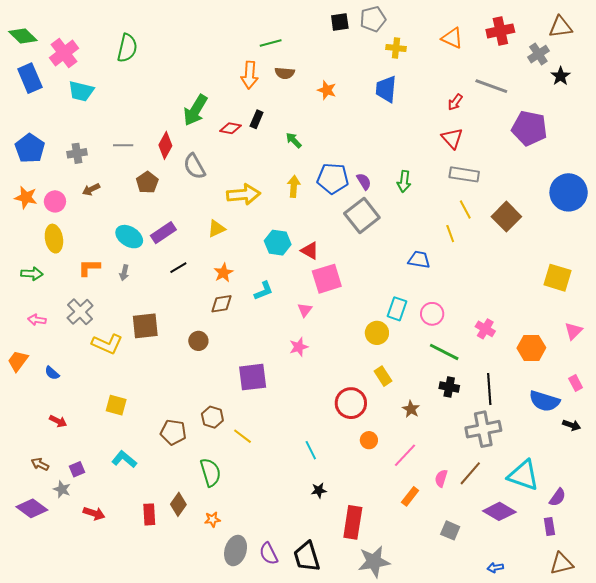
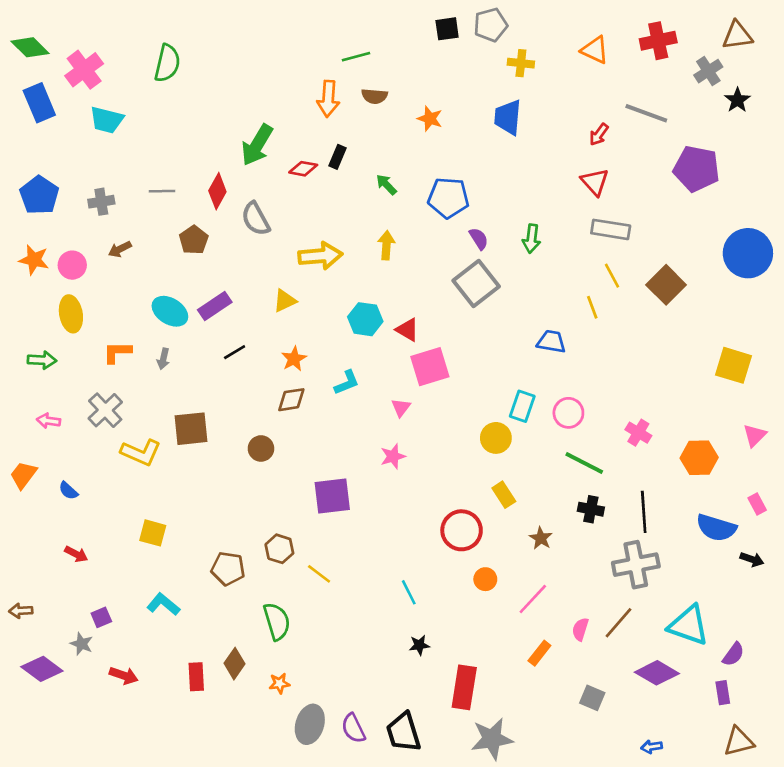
blue pentagon: (333, 178) -> (448, 198), moved
brown arrow: (40, 464) -> (21, 611), moved, turned -30

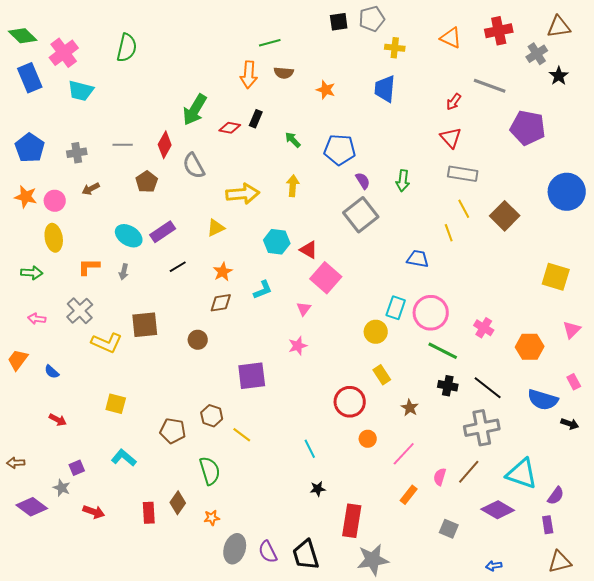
pink square: (430, 367) -> (326, 278), turned -32
pink circle: (568, 413) -> (431, 313), size x1.5
black line: (644, 512) -> (488, 388), turned -48

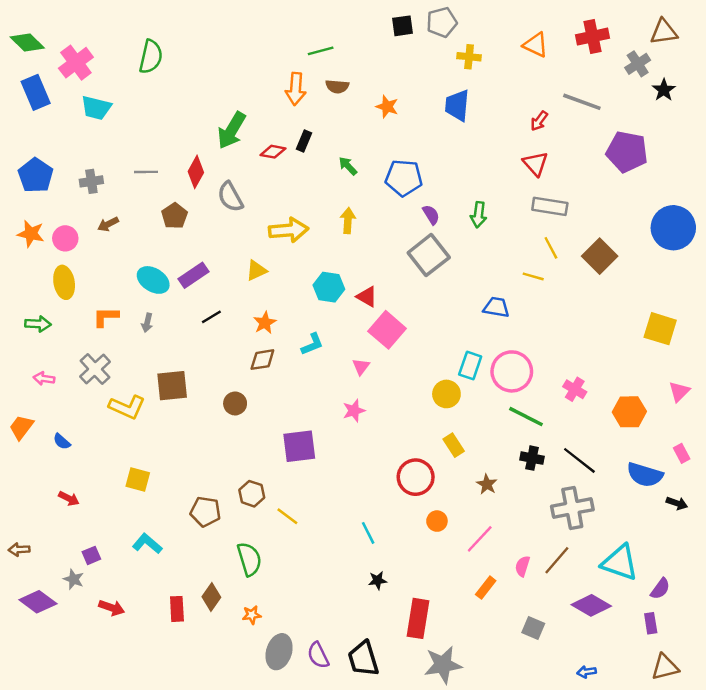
yellow line: (449, 233) -> (533, 276), turned -54

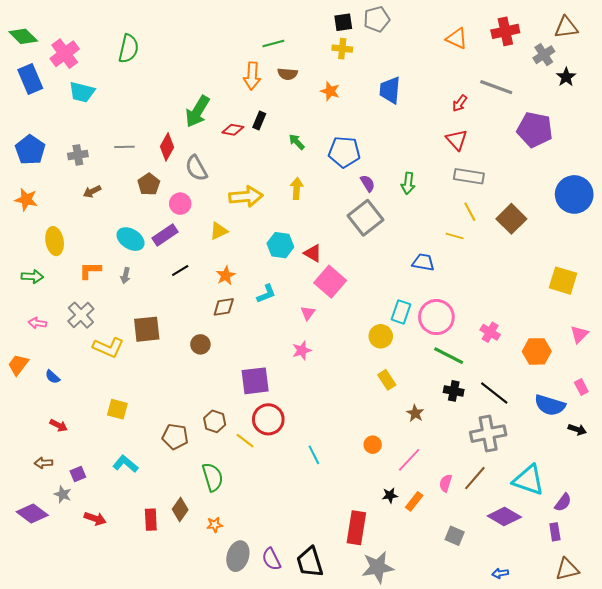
yellow cross: (469, 57) -> (342, 49), moved
pink circle: (65, 238) -> (180, 204), moved
red circle: (416, 477) -> (268, 419), moved
brown arrow: (19, 550) -> (43, 463), moved
black star: (378, 580) -> (390, 495), moved

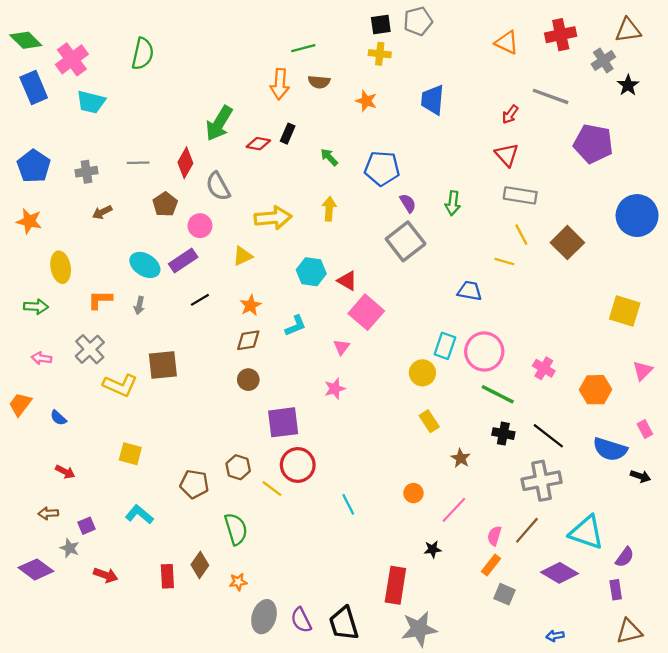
brown circle: (200, 344) -> (248, 380), moved
orange rectangle: (414, 501) -> (491, 565), moved

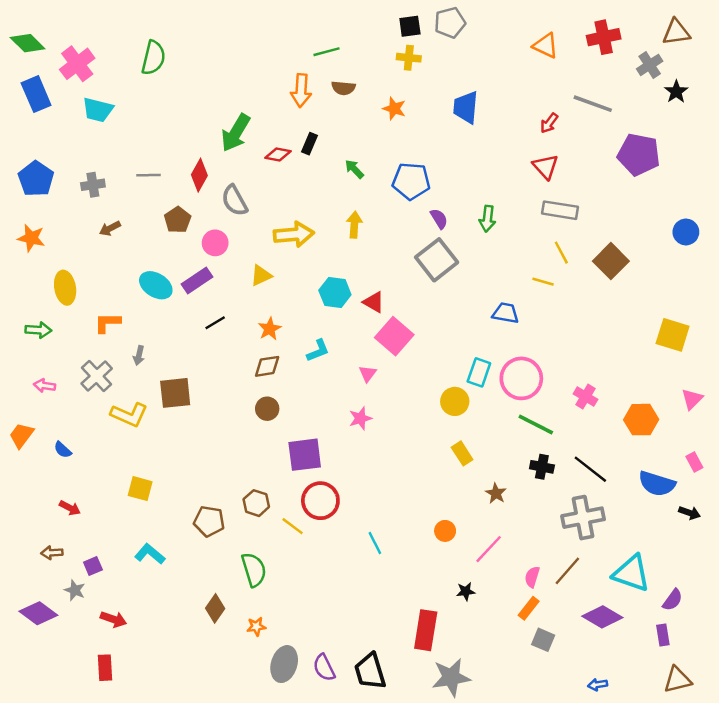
blue circle: (637, 216) -> (686, 232), size x0.6
gray arrow: (139, 305) -> (139, 355), moved
red rectangle: (167, 576) -> (105, 668), moved

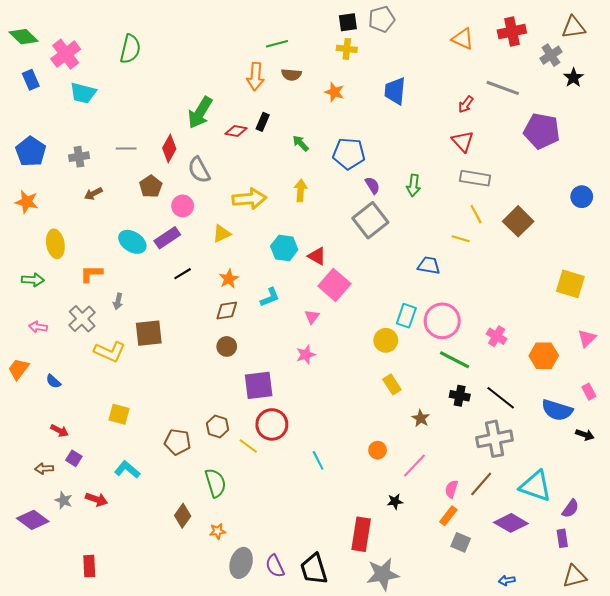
blue rectangle: (36, 94) -> (31, 80), size x0.7
purple square: (93, 566) -> (74, 458), moved, turned -35
red arrow: (113, 619) -> (96, 499), moved

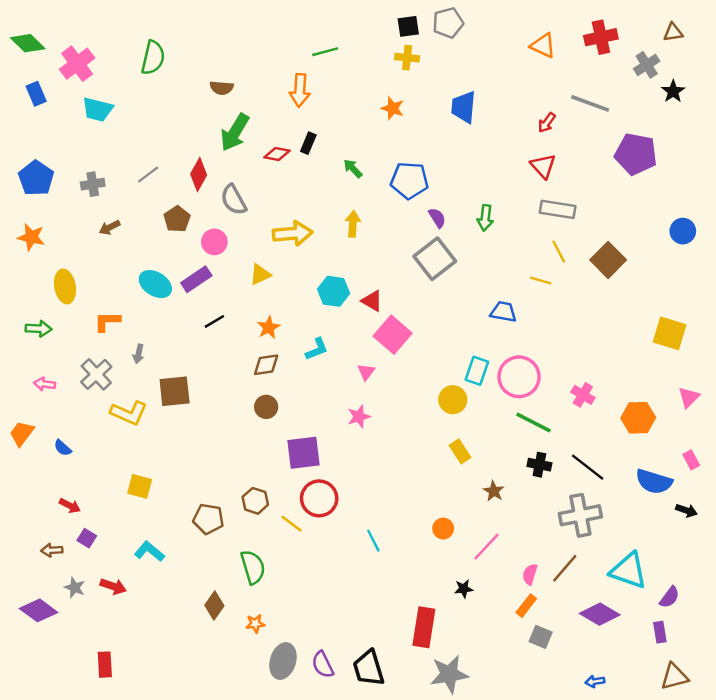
brown triangle: (574, 27) -> (673, 32), size x0.7
brown semicircle: (291, 75) -> (222, 88), moved
gray line: (126, 148) -> (148, 174), turned -36

